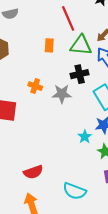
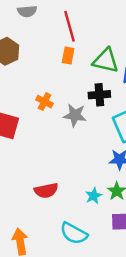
red line: (68, 18) -> (70, 26), moved
cyan star: (85, 137) -> (94, 196), moved
red semicircle: (33, 172) -> (46, 190), moved

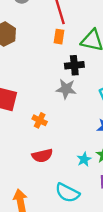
black cross: (99, 95) -> (74, 65), moved
orange cross: (45, 102) -> (40, 120), moved

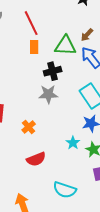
orange cross: (40, 120) -> (29, 127), turned 32
cyan star: (84, 159) -> (73, 143), moved

